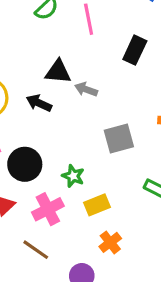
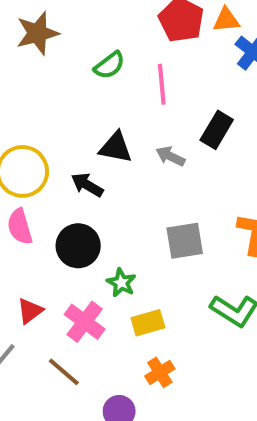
gray arrow: (86, 89) -> (170, 156), moved
black circle: (25, 164) -> (78, 246), moved
pink cross: (48, 209) -> (85, 322), turned -32

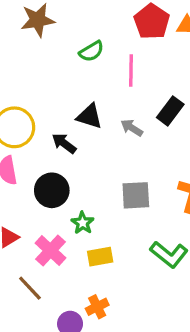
orange cross: (160, 372) -> (97, 307), moved

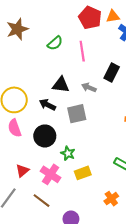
gray square: (136, 195) -> (77, 114), moved
orange cross: (97, 307) -> (111, 199), moved

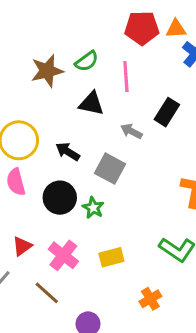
red pentagon: (90, 18) -> (142, 28), turned -30
brown star: (17, 29) -> (47, 71), moved
black triangle: (61, 85) -> (91, 104), moved
gray square: (77, 114) -> (110, 169), turned 36
green star: (68, 153) -> (93, 208), moved

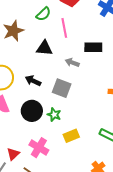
green semicircle: (87, 61) -> (43, 14), moved
black rectangle: (167, 112) -> (93, 47), turned 66
red triangle: (22, 246) -> (13, 154), moved
yellow rectangle: (111, 257) -> (71, 136), moved

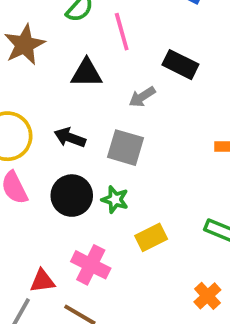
black rectangle: (93, 47) -> (180, 65), turned 30
gray arrow: (72, 63) -> (142, 97), turned -48
red triangle: (13, 154) -> (42, 281), turned 40

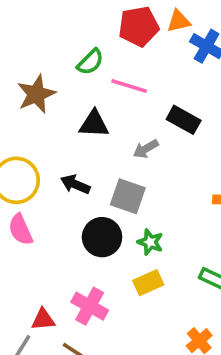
pink line: (122, 32) -> (129, 86), turned -60
black circle: (72, 196) -> (102, 237), moved
green star: (115, 199) -> (150, 242), moved

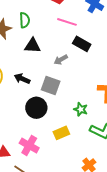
green semicircle: (90, 62) -> (25, 20), moved, turned -49
pink line: (129, 86) -> (67, 22), moved
green star: (150, 242) -> (81, 109), moved

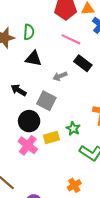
yellow rectangle: (61, 133) -> (51, 137), moved
pink cross: (29, 145) -> (28, 145), moved

